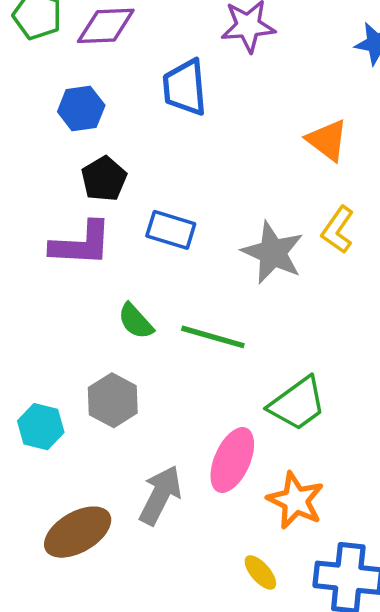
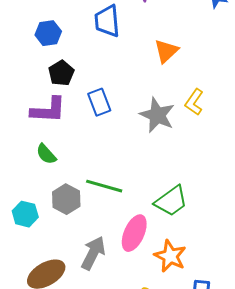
orange triangle: (327, 140) -> (166, 51), moved, turned 40
blue rectangle: (171, 230) -> (99, 102), turned 52
green semicircle: (136, 321) -> (46, 154), moved
green line: (213, 337) -> (104, 186), moved

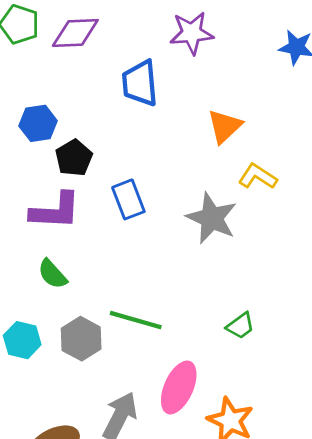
blue hexagon: (48, 33) -> (38, 123), moved
yellow L-shape: (194, 102) -> (258, 176), moved, turned 88
green trapezoid: (171, 201) -> (240, 326), moved, size x0.6
cyan hexagon: (25, 214) -> (22, 340), moved

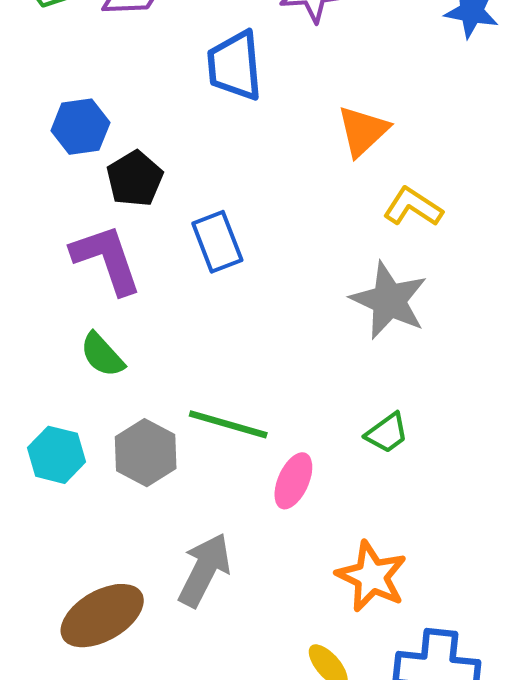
purple L-shape: (55, 211) -> (106, 259), turned -112
gray star: (212, 218) -> (389, 300), moved
pink ellipse: (179, 387) -> (293, 481), moved, size x0.7

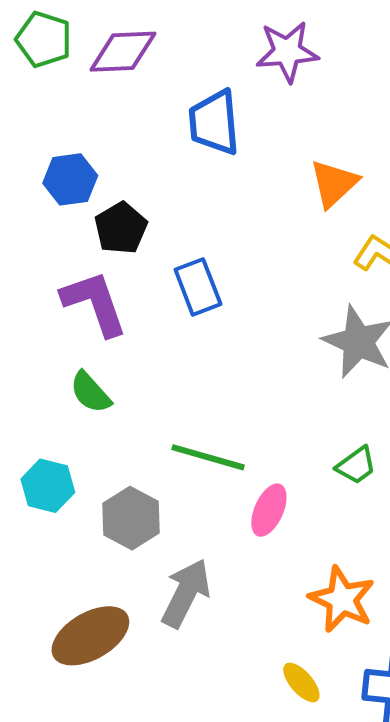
gray hexagon: (146, 453) -> (131, 518), moved

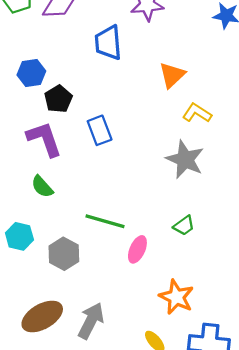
gray arrow: (186, 593) -> (91, 321), moved

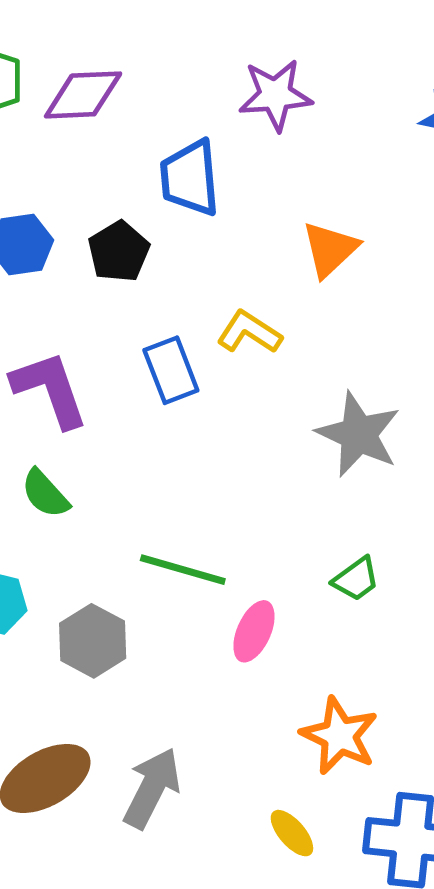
black pentagon: (58, 99) -> (119, 252), moved
yellow L-shape: (197, 113) -> (249, 332), moved

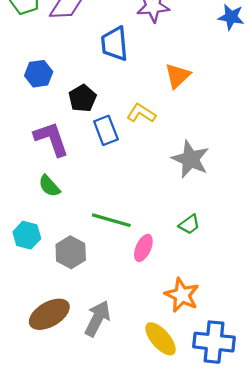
black pentagon: (119, 252) -> (82, 98), moved
yellow ellipse: (292, 833) -> (161, 339), size x1.6

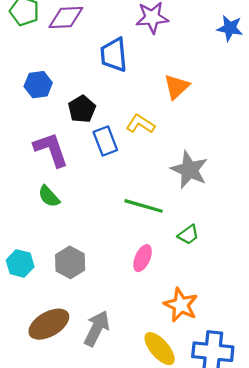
green line: (111, 220) -> (144, 206), moved
cyan hexagon: (27, 235) -> (20, 263), moved

